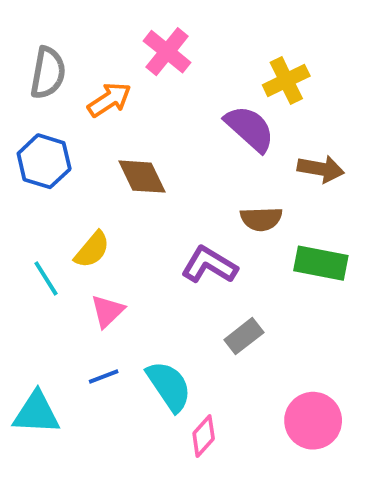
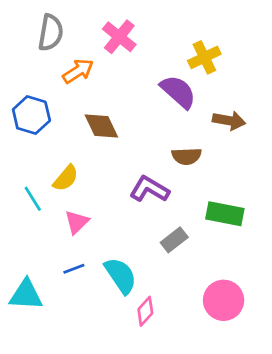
gray semicircle: (48, 73) -> (51, 33), moved
green rectangle: (321, 263) -> (225, 214), moved

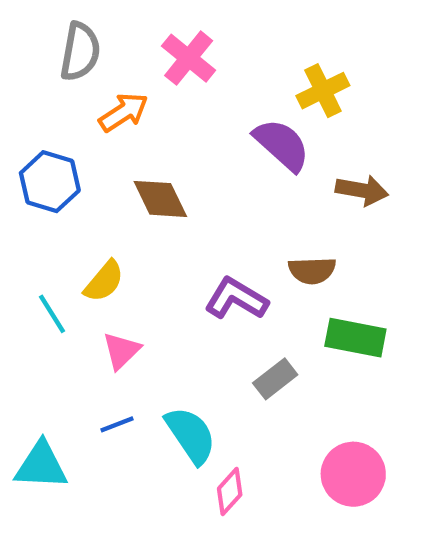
brown semicircle: (186, 156) -> (312, 270), moved

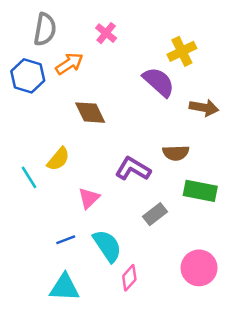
pink cross: (189, 58) -> (106, 33), size x0.7
blue hexagon: (50, 182) -> (28, 76), moved
pink triangle: (121, 351) -> (89, 198), moved
cyan triangle: (41, 466) -> (64, 287), moved

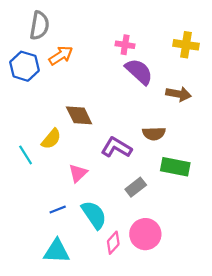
pink cross: (106, 33) -> (125, 45), moved, turned -30
yellow cross: (182, 51) -> (186, 45), moved, turned 35
brown diamond: (90, 113) -> (79, 115), moved
pink circle: (199, 268) -> (145, 234), moved

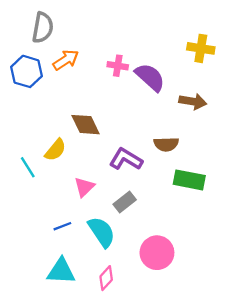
pink cross: (125, 45) -> (118, 66), moved
gray rectangle: (136, 187) -> (125, 202), moved
pink diamond: (113, 243) -> (106, 278), moved

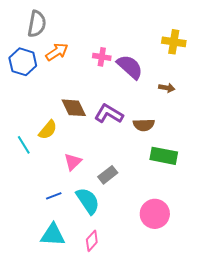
brown arrow: (193, 101) -> (167, 88), size x0.7
purple L-shape: (126, 159) -> (109, 114), moved
pink circle: (157, 253) -> (155, 214), moved

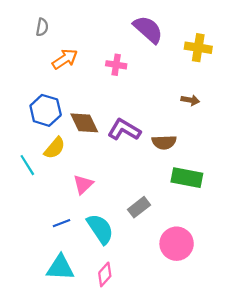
gray semicircle: (37, 24) -> (42, 27), size x0.6
blue hexagon: (23, 62) -> (46, 110), moved
purple semicircle: (130, 67) -> (148, 29), moved
gray rectangle: (108, 175) -> (139, 207), moved

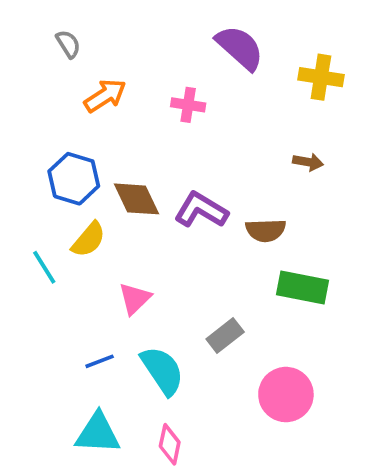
gray semicircle: (42, 27) -> (68, 44), turned -42
pink diamond: (105, 274) -> (170, 444), turned -30

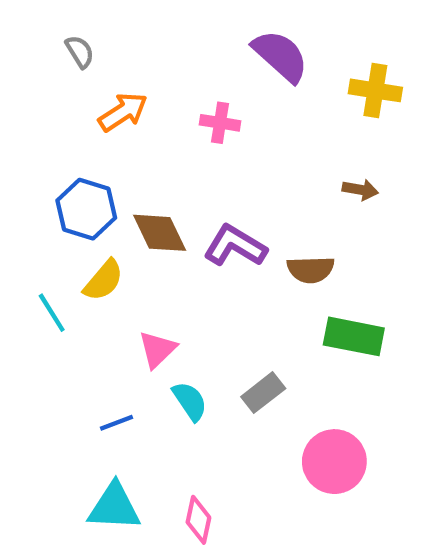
cyan semicircle: (162, 371) -> (190, 401), moved, size x0.7

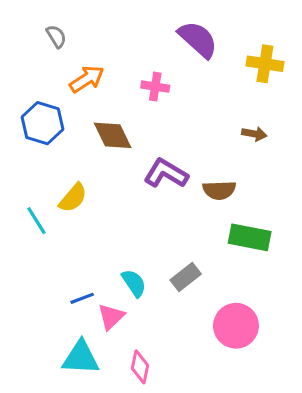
blue hexagon: (86, 209) -> (43, 123), moved
brown diamond: (160, 233) -> (113, 135), moved
pink triangle: (157, 349) -> (111, 317), moved

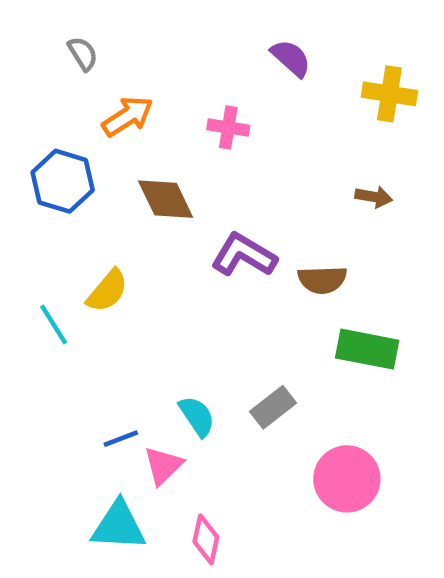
purple semicircle: (198, 39) -> (291, 58), size x0.7

